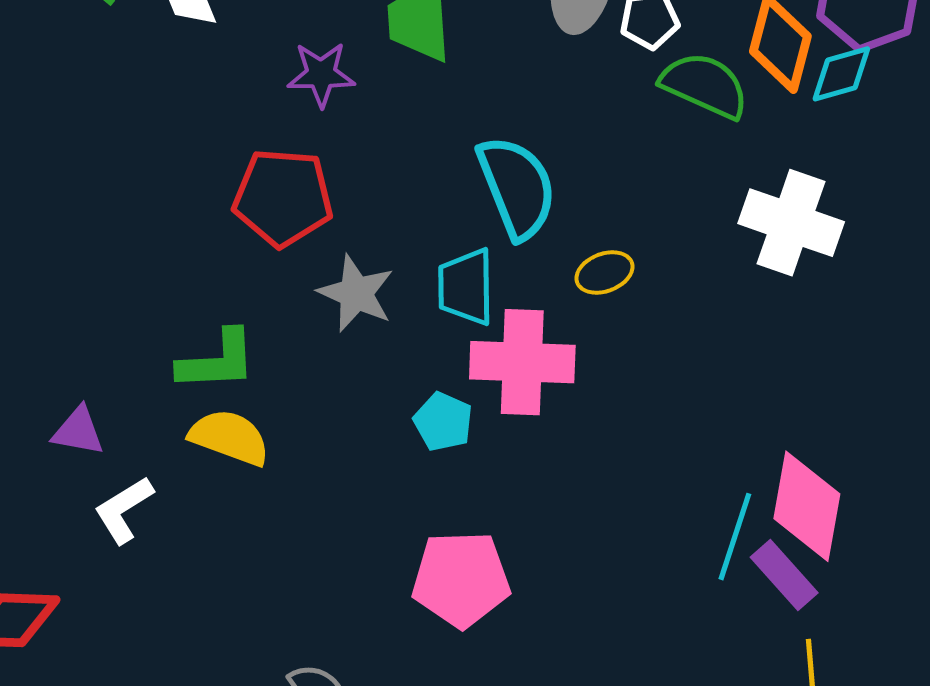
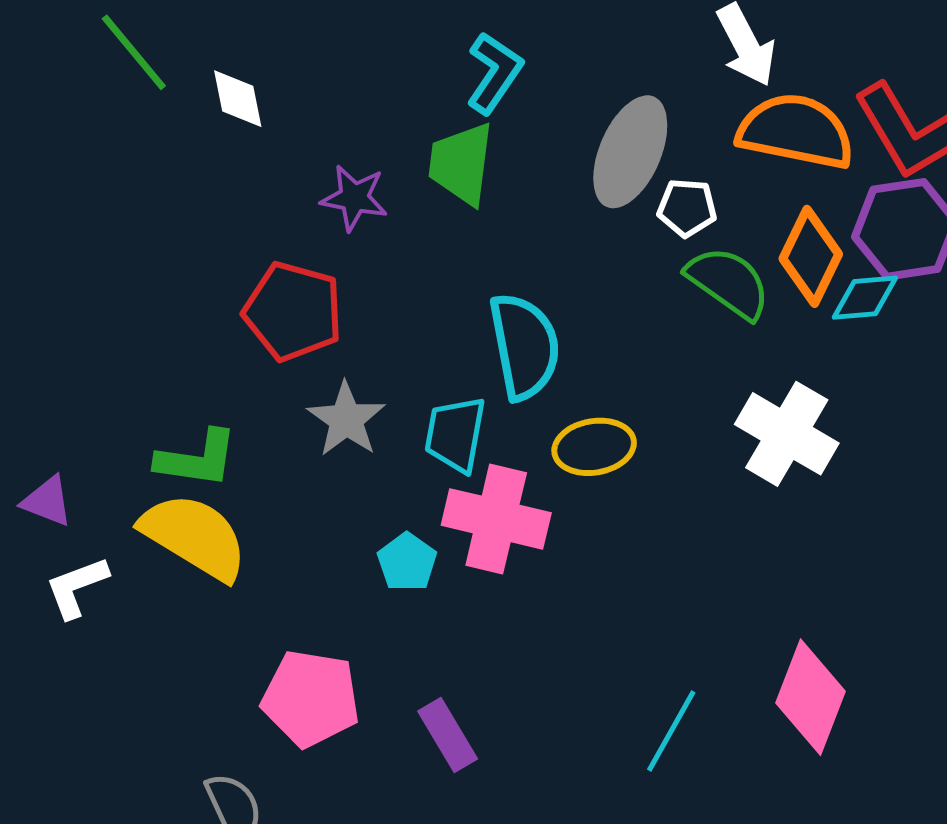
yellow ellipse: (604, 272) -> (594, 447), size x1.4
yellow semicircle: (229, 437) -> (194, 536), size x1.4
pink diamond: (807, 506) -> (811, 697), moved
purple rectangle: (784, 575) -> (448, 735), moved
pink pentagon: (461, 579) -> (311, 698), moved

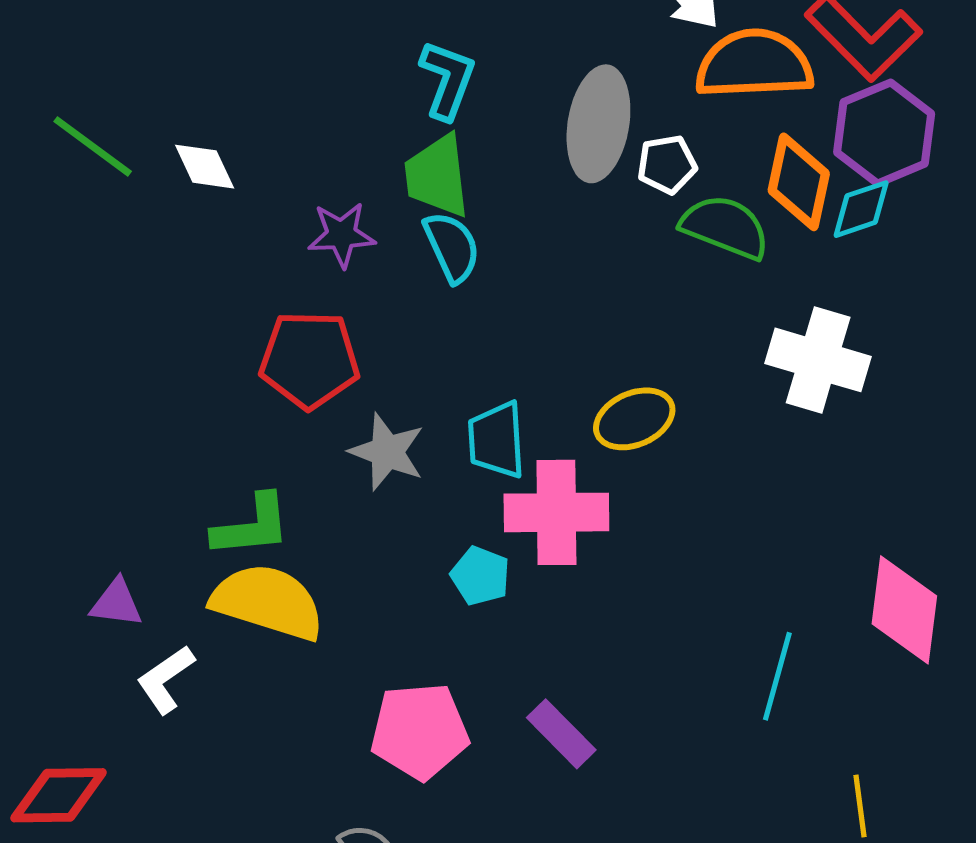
cyan semicircle: (524, 346) -> (452, 247), moved, size x0.7

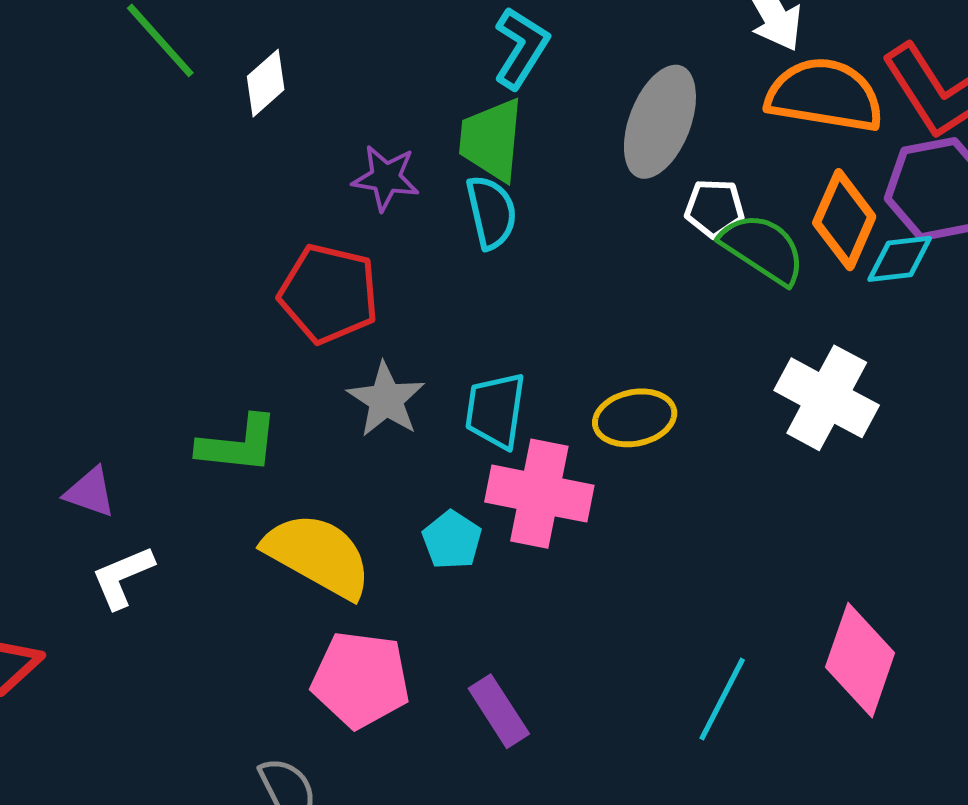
white pentagon: (667, 164) -> (715, 208), moved
white diamond: (205, 167) -> (266, 83), turned 62
yellow semicircle: (268, 602) -> (318, 555), moved

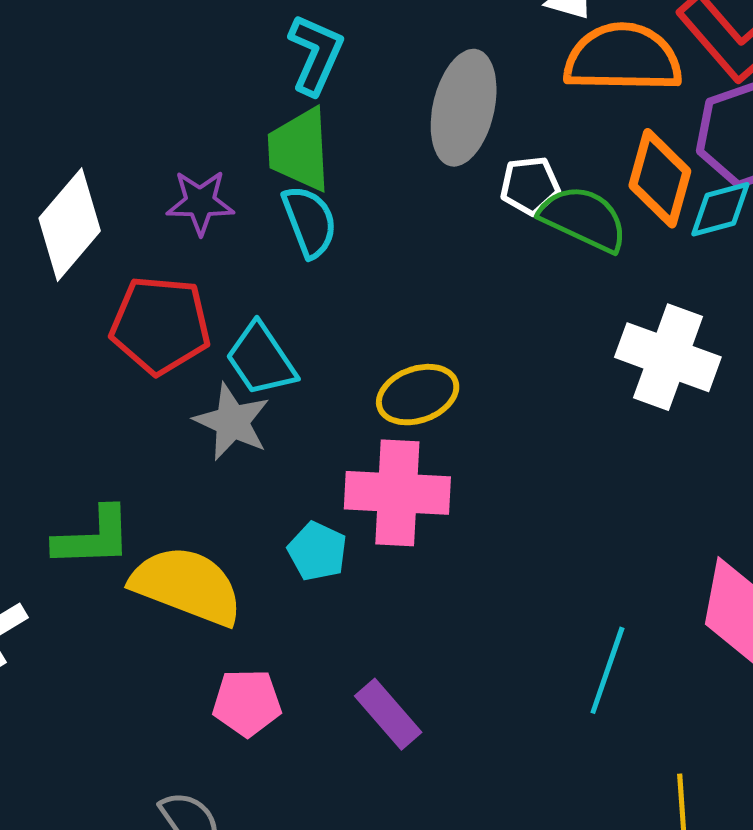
white diamond: (266, 83) -> (70, 225), moved, size x1.6
cyan trapezoid: (495, 410) -> (261, 359), moved, turned -34
yellow ellipse: (635, 418) -> (418, 395), moved
green L-shape: (238, 444) -> (93, 537), moved
pink pentagon: (361, 680) -> (247, 703), size x0.7

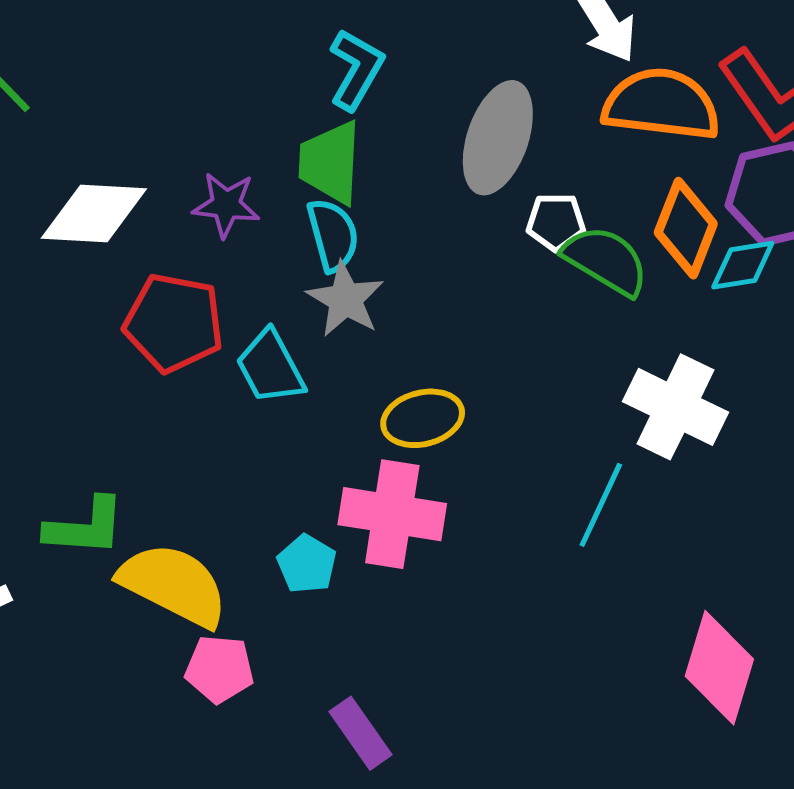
white diamond: (70, 225) -> (94, 213), turned 47
gray star: (232, 422) -> (345, 299), moved
cyan line: (607, 670) -> (601, 505), moved
pink pentagon: (247, 703) -> (219, 669), moved

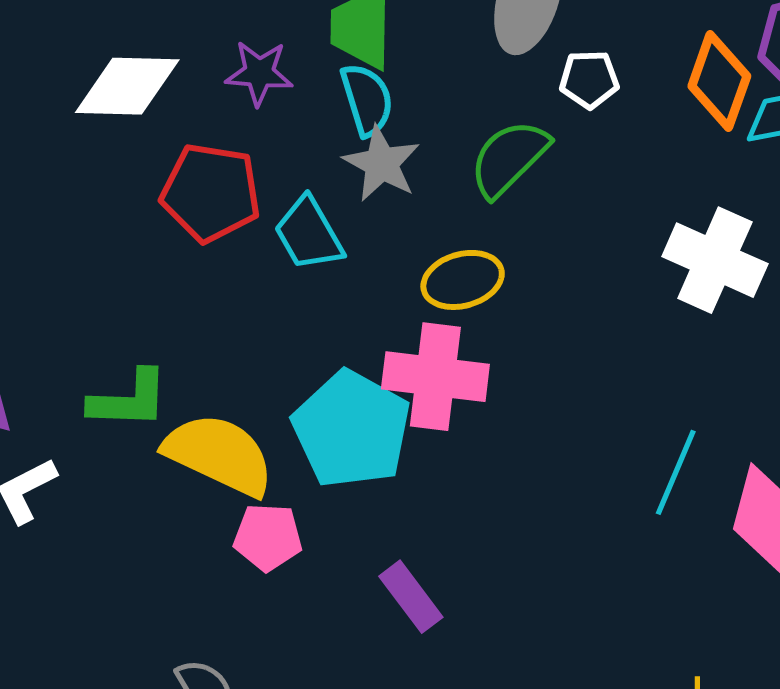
green semicircle: (606, 260) -> (509, 158), moved, turned -74
cyan line: (601, 505) -> (676, 472), moved
cyan pentagon: (307, 564) -> (352, 429), size x2.0

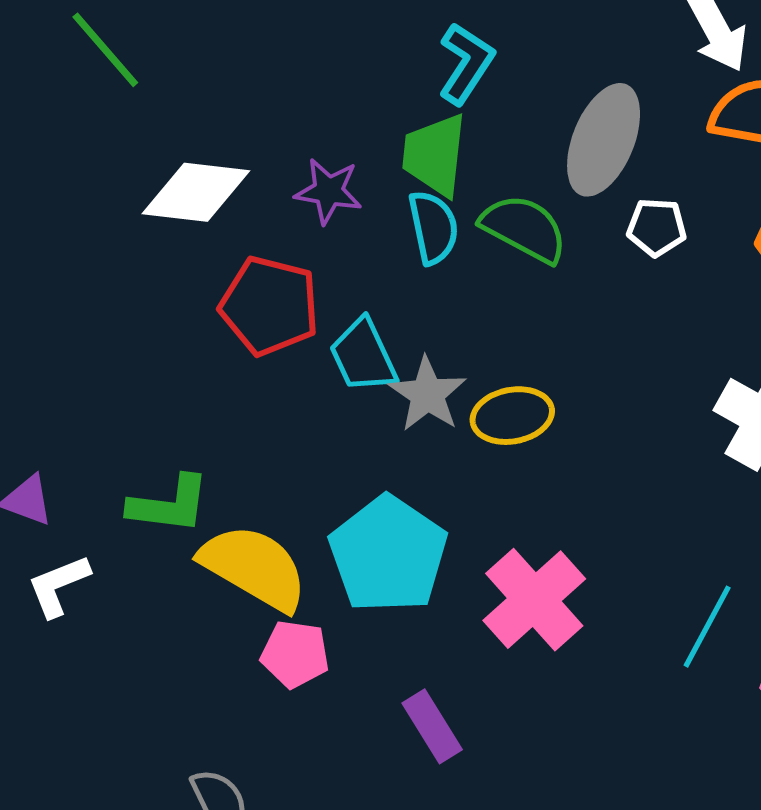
green semicircle: (509, 158) -> (524, 228), moved, turned 68
gray star: (382, 164) -> (427, 394), moved
pink cross: (435, 377) -> (534, 600), moved, turned 36

